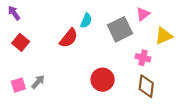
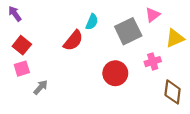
pink cross: (143, 58) -> (153, 62), turned -32
red circle: (103, 80) -> (115, 73), moved
pink square: (18, 85) -> (22, 69), moved
brown diamond: (146, 86) -> (173, 92), moved

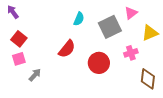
red semicircle: (73, 41) -> (67, 49), moved

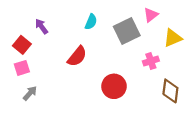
purple arrow: (13, 12) -> (41, 26), moved
red circle: (99, 63) -> (114, 86), moved
gray arrow: (35, 75) -> (30, 93), moved

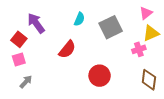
pink triangle: (151, 15) -> (146, 13), moved
purple arrow: (41, 26) -> (36, 23), size x1.5
pink cross: (151, 61) -> (139, 49), moved

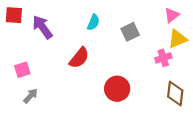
gray square: (111, 27) -> (130, 32), size x0.7
red square: (19, 39) -> (14, 15), moved, turned -35

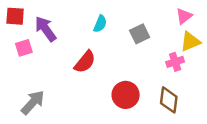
pink square: (22, 70) -> (24, 48), moved
brown diamond: (175, 93) -> (169, 100), moved
gray arrow: (31, 96) -> (33, 103), size x1.5

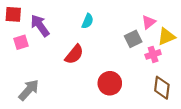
pink triangle: (184, 16) -> (149, 22), moved
gray square: (140, 34) -> (133, 39), moved
brown diamond: (169, 100) -> (162, 88), moved

